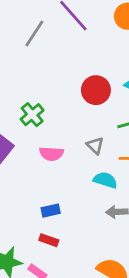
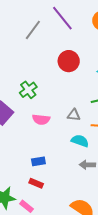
red circle: (96, 90) -> (69, 61), moved
gray triangle: (95, 146) -> (74, 115), turned -40

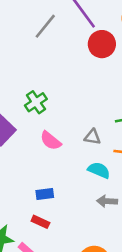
red circle: (69, 61) -> (102, 44), moved
pink semicircle: (41, 119) -> (51, 141), turned 30

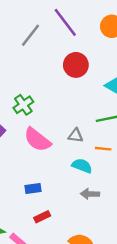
red circle: (102, 44) -> (76, 65), moved
pink semicircle: (51, 141) -> (37, 140), size x1.4
red rectangle: (40, 222) -> (42, 217), moved, turned -49

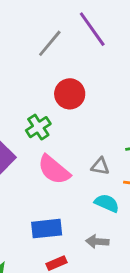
red circle: (76, 65) -> (70, 94), moved
blue rectangle: (33, 188) -> (47, 229), size x1.5
gray arrow: (90, 194) -> (97, 242), moved

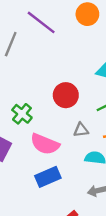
red circle: (70, 94) -> (66, 95), moved
blue rectangle: (47, 229) -> (48, 177), moved

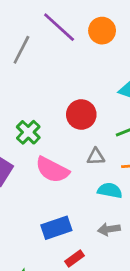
orange circle: (87, 14) -> (102, 31), moved
blue rectangle: (48, 177) -> (56, 228), moved

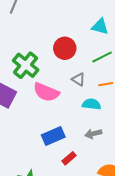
green cross: (28, 132) -> (26, 65), size x1.4
gray triangle: (96, 157) -> (79, 79), turned 40

